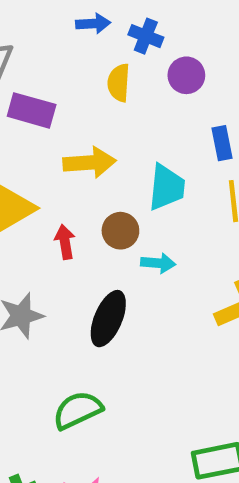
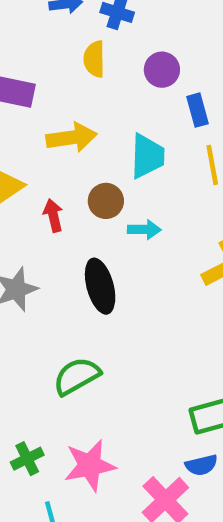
purple circle: (186, 75) -> (162, 70), moved
black ellipse: (108, 319) -> (100, 286), turned -34

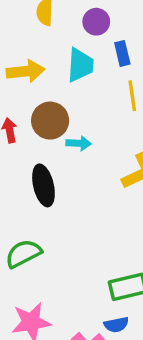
cyan trapezoid: (147, 156) -> (80, 65), moved
brown circle: (106, 201) -> (50, 121), size x1.4

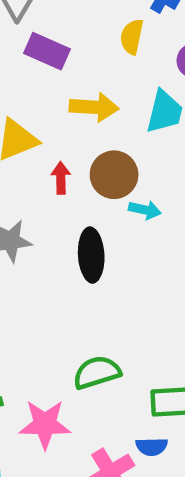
green semicircle: (23, 254) -> (97, 372), moved

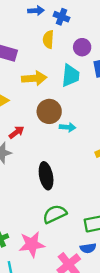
red arrow: (61, 178) -> (16, 132), moved, turned 63
black ellipse: (91, 255) -> (46, 176), moved

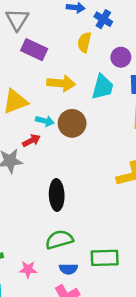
cyan arrow: (68, 127) -> (45, 121), moved
pink star: (32, 244) -> (28, 269), size x0.6
blue semicircle: (88, 248) -> (68, 269), moved

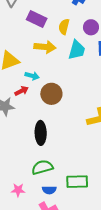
yellow semicircle: (84, 42) -> (64, 27), moved
purple rectangle: (34, 50) -> (37, 19), moved
brown circle: (72, 123) -> (51, 94), moved

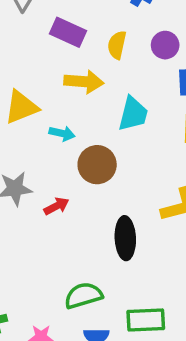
cyan trapezoid: (77, 50) -> (133, 114), moved
red arrow: (22, 91) -> (56, 206), moved
black ellipse: (41, 133) -> (125, 238), moved

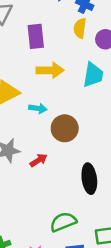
purple rectangle: (68, 32) -> (36, 36), turned 65
yellow semicircle: (117, 45) -> (80, 28), moved
cyan trapezoid: (133, 114) -> (93, 75), moved

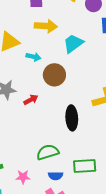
cyan trapezoid: (93, 75) -> (73, 43), moved, turned -140

